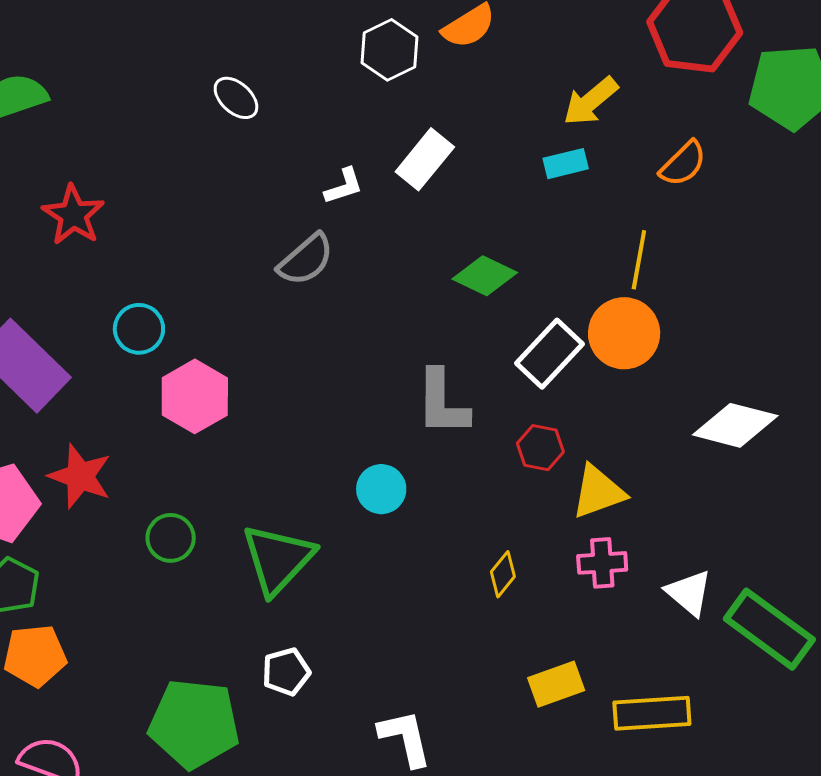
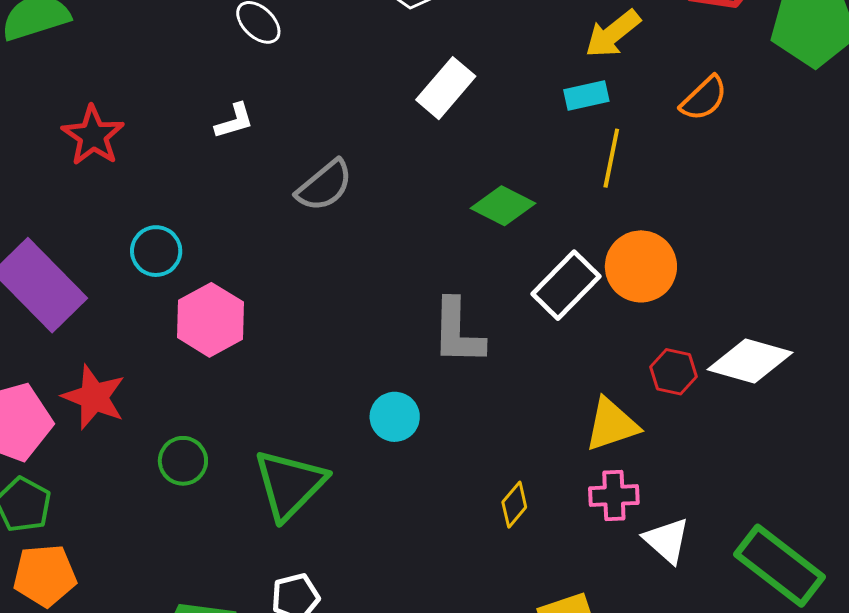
white L-shape: (344, 186) -> (234, 121), moved
yellow line: (639, 260) -> (611, 158), moved
red hexagon: (540, 448) -> (673, 372), moved
white triangle: (689, 593) -> (667, 540), moved

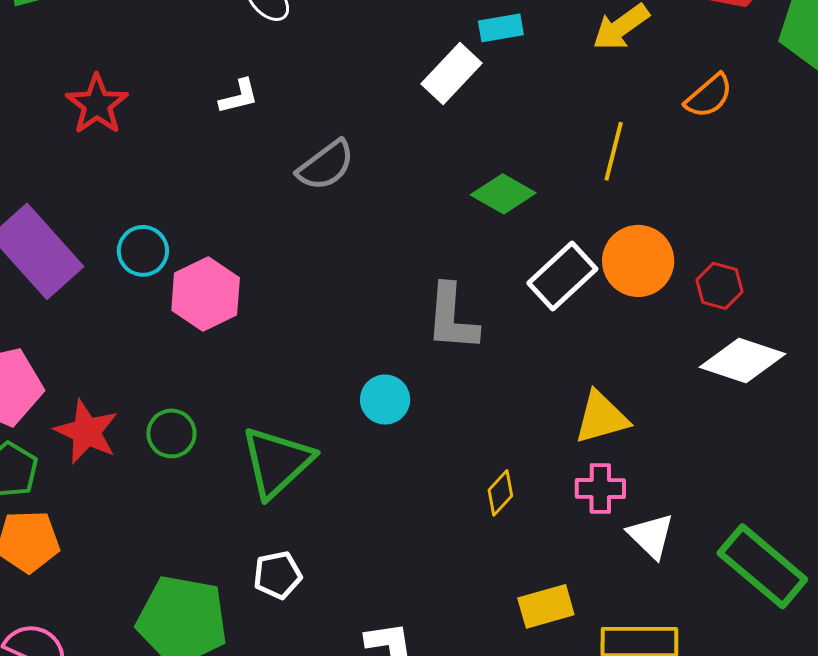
cyan rectangle: (586, 95) -> (501, 28), moved
cyan circle: (156, 251) -> (143, 251), moved
red hexagon: (673, 372) -> (719, 286), moved
red star: (94, 397) -> (86, 432), moved

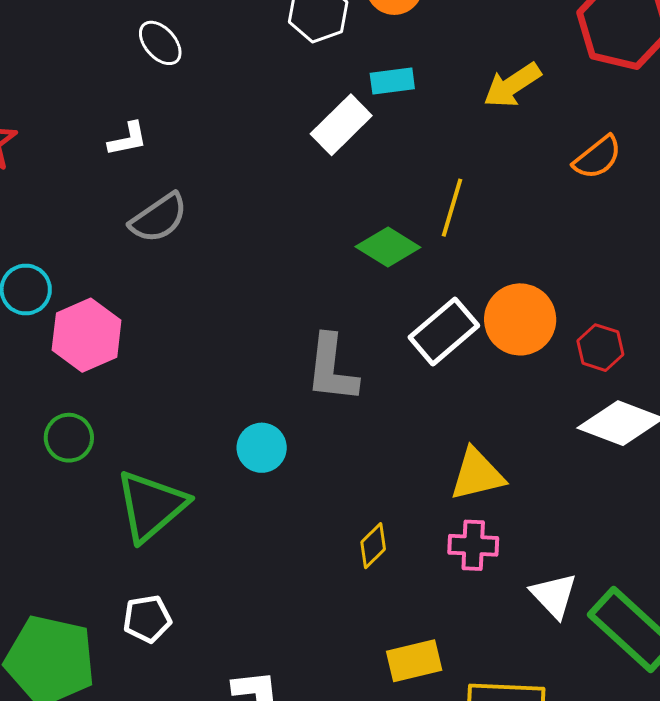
yellow line: (614, 151) -> (452, 208), moved
gray semicircle: (326, 165) -> (159, 218), moved
green circle: (171, 433) -> (69, 438), moved
white triangle: (651, 536) -> (554, 595), moved

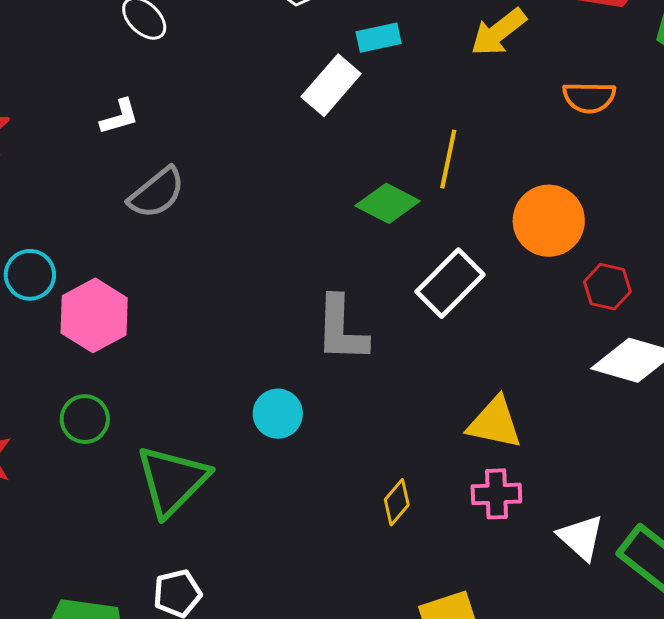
orange semicircle: (597, 157) -> (589, 97), turned 44
orange circle: (520, 319) -> (549, 221), moved
yellow triangle: (477, 474) -> (495, 423), turned 30

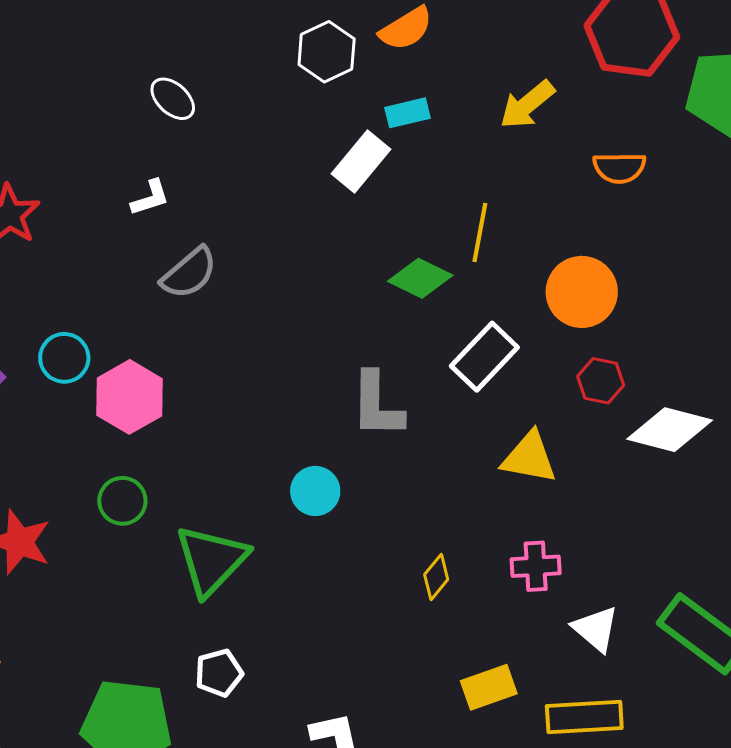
red hexagon: (607, 287) -> (601, 381), moved
yellow triangle: (495, 423) -> (529, 457), moved
white triangle: (581, 537) -> (596, 629), moved

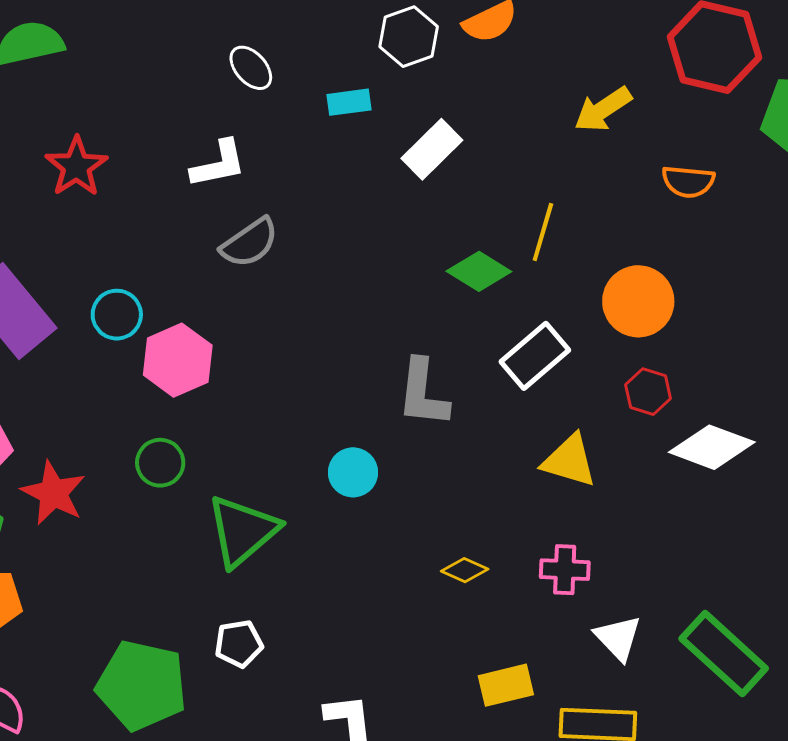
cyan rectangle: (407, 113) -> (349, 102), moved
white L-shape: (150, 198) -> (218, 164), size x1.4
yellow diamond: (436, 577) -> (465, 570), turned 69

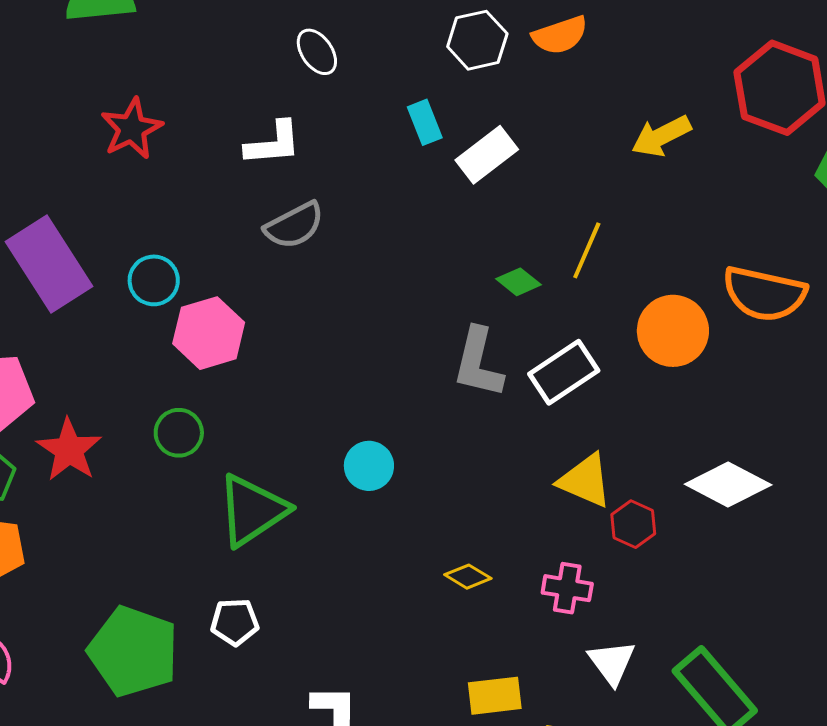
cyan rectangle: (349, 102) -> (425, 122), moved, turned 69
orange semicircle: (688, 182) -> (764, 294), moved, size x1.6
green diamond: (479, 271) -> (518, 282), size x0.7
red hexagon: (648, 392) -> (633, 524), moved
gray L-shape: (423, 393) -> (478, 363), moved

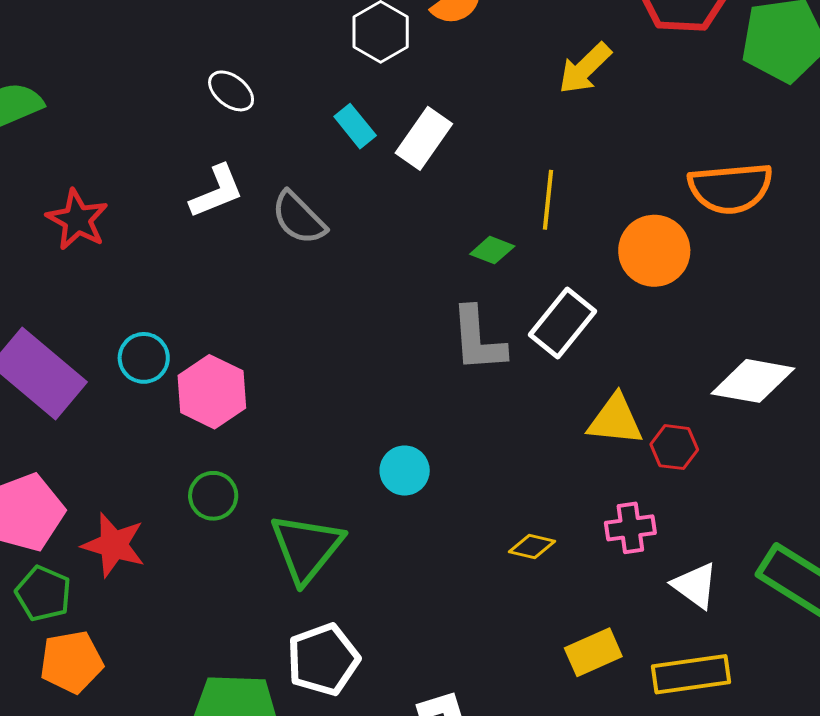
gray semicircle: (294, 225) -> (299, 218), moved, turned 90
white pentagon: (235, 622) -> (323, 660), size x1.5

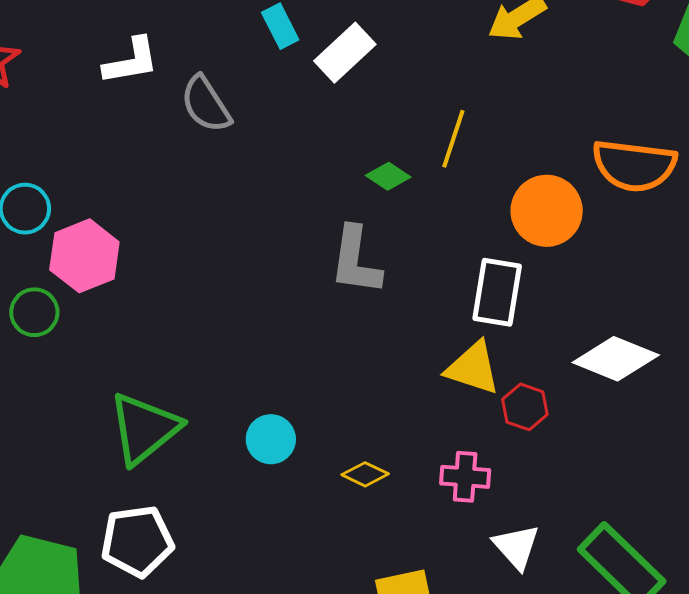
white rectangle: (562, 323) -> (497, 292), moved, turned -42
cyan circle: (405, 471) -> (271, 439), moved
green circle: (213, 496) -> (34, 312), moved

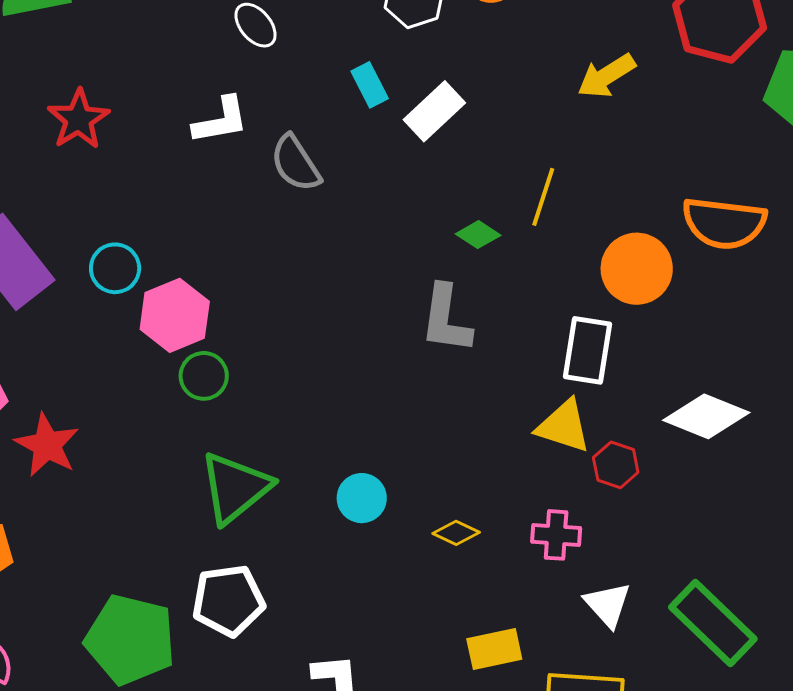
green circle: (34, 312) -> (204, 376), moved

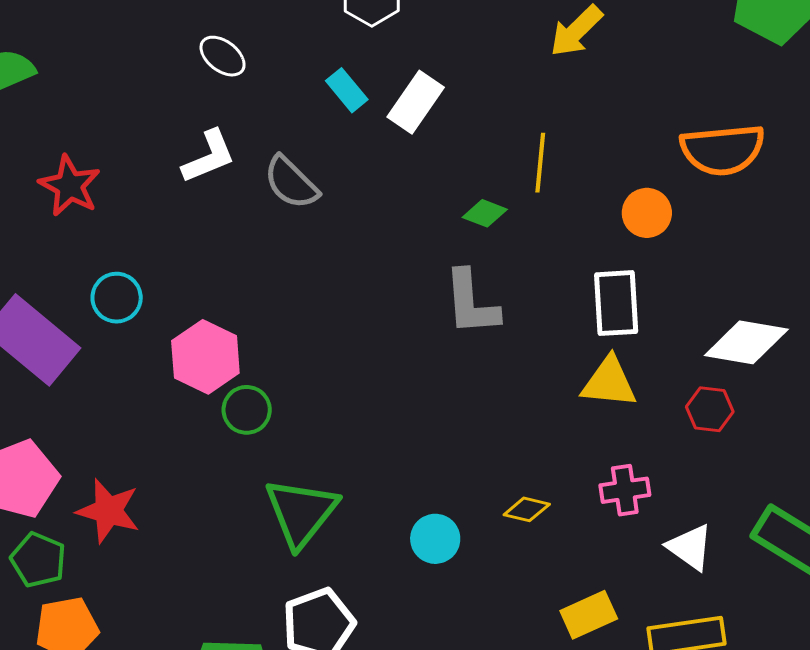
cyan circle: (115, 268) -> (117, 298), moved
orange circle: (637, 269) -> (647, 213), size x0.7
red hexagon: (616, 465) -> (710, 409), moved
cyan circle: (362, 498) -> (435, 539), moved

